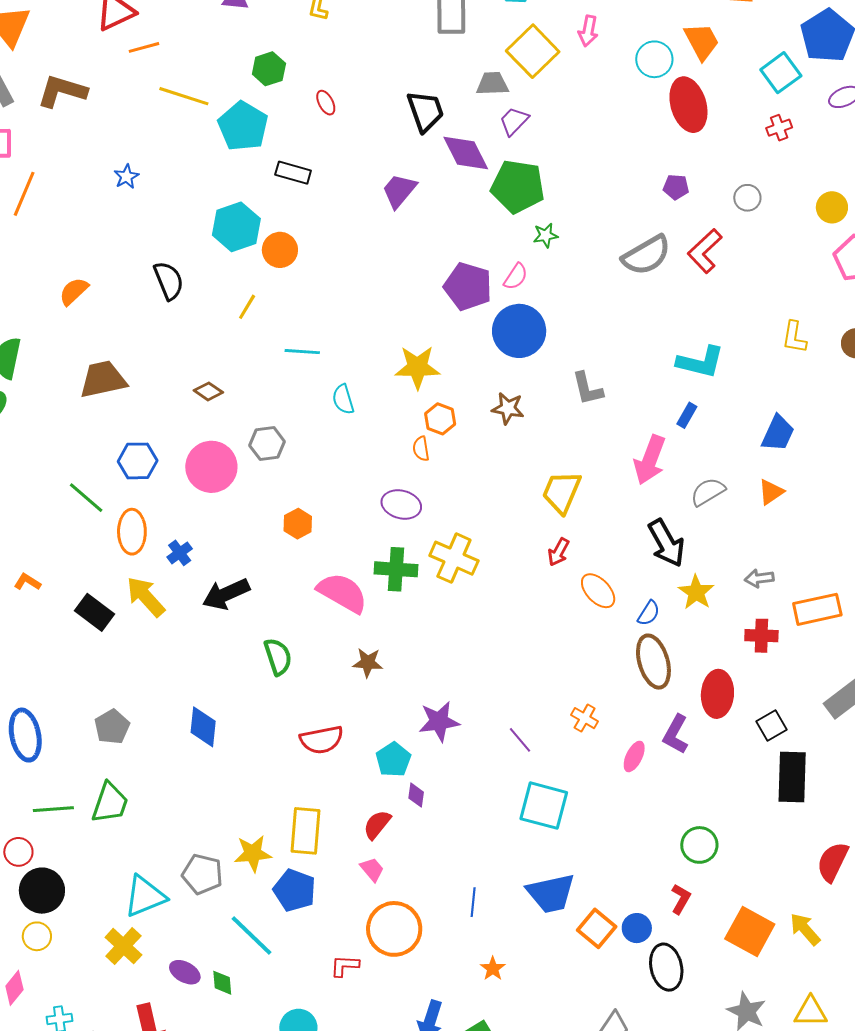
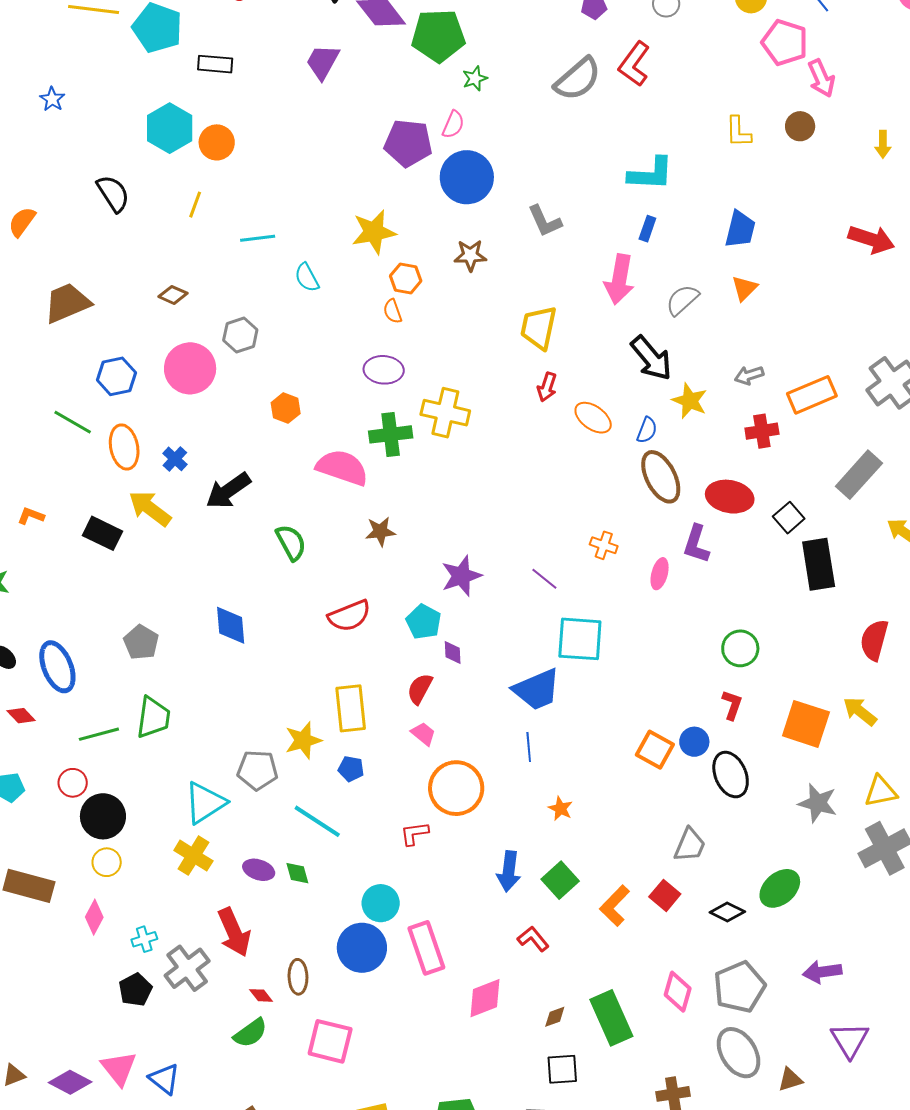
red ellipse: (717, 694) -> (730, 497), turned -72
blue pentagon: (295, 890) -> (351, 769), size x0.6
blue trapezoid: (551, 893) -> (537, 690), moved

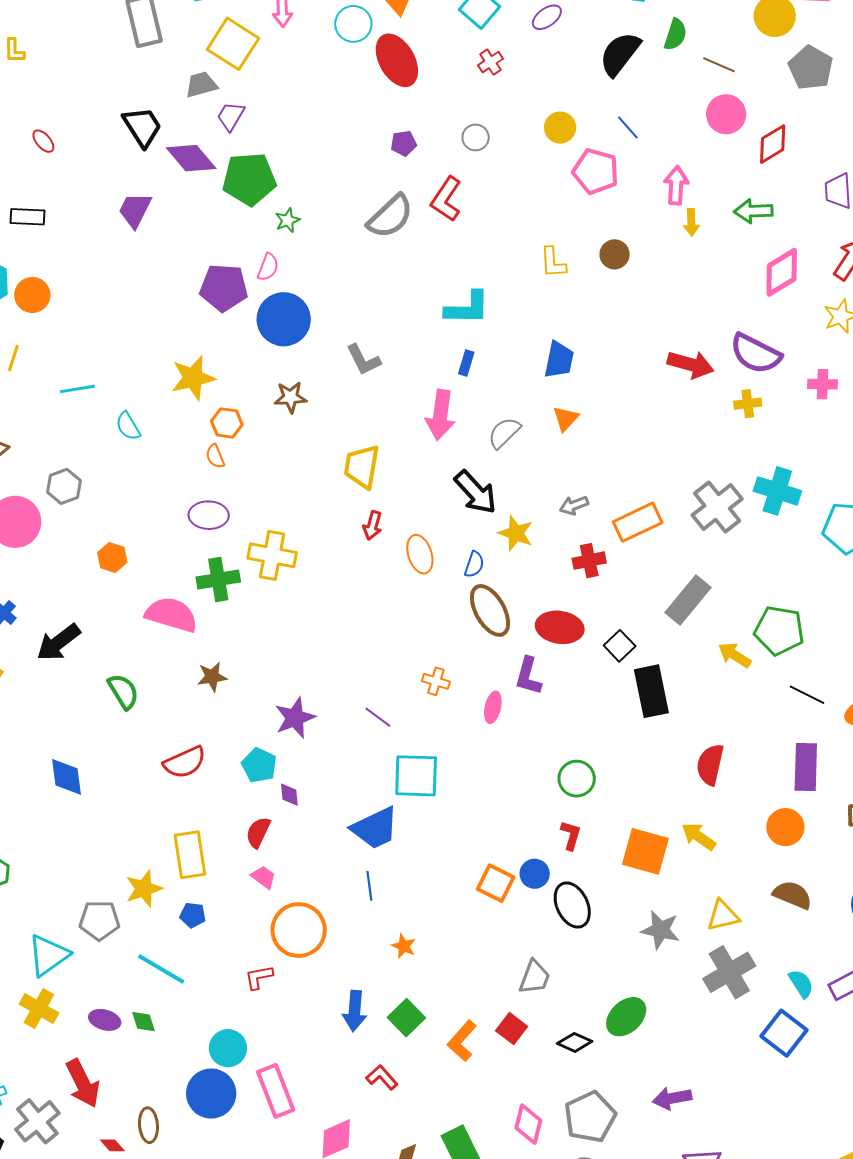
pink arrow: (821, 78) -> (676, 185), moved, turned -150
yellow arrow: (883, 144) -> (691, 222), moved
orange ellipse: (593, 418) -> (420, 554), turned 39

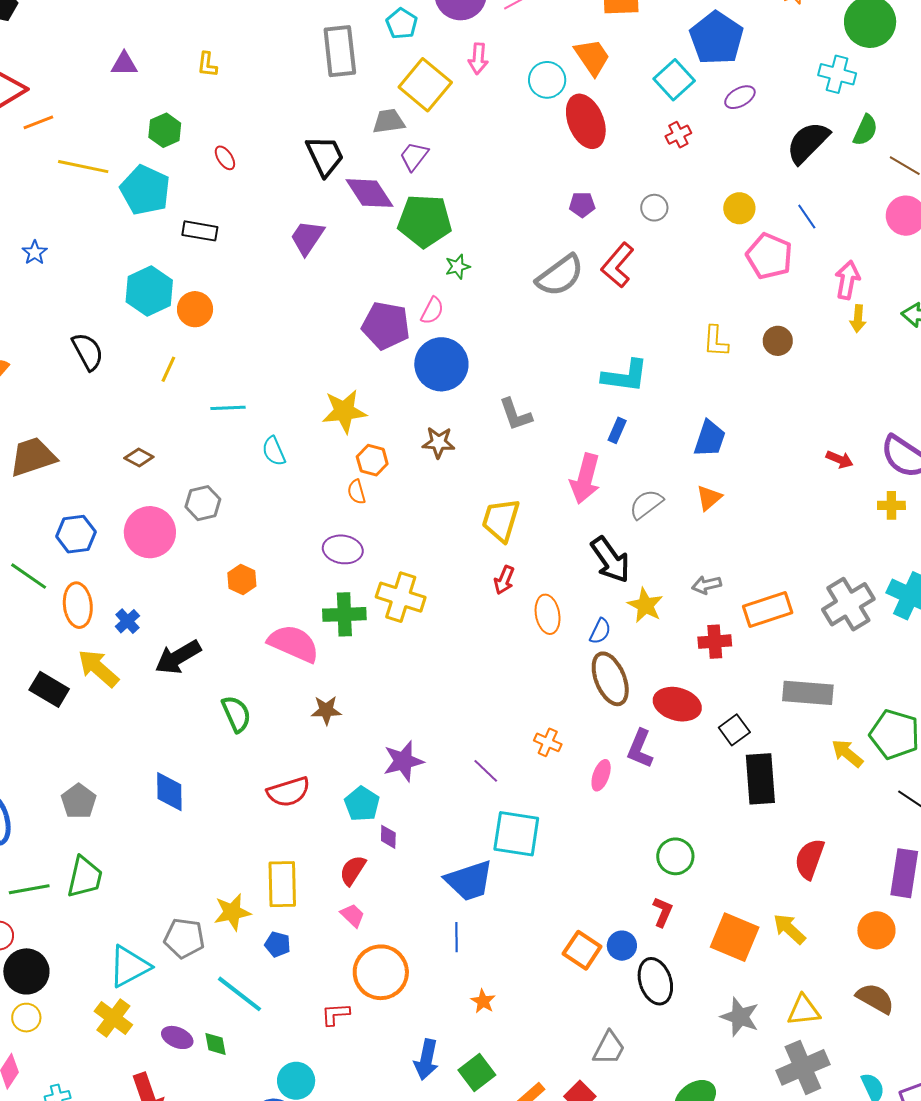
red arrow: (691, 364) -> (840, 459), size x0.6
gray rectangle: (688, 600) -> (808, 693), turned 48

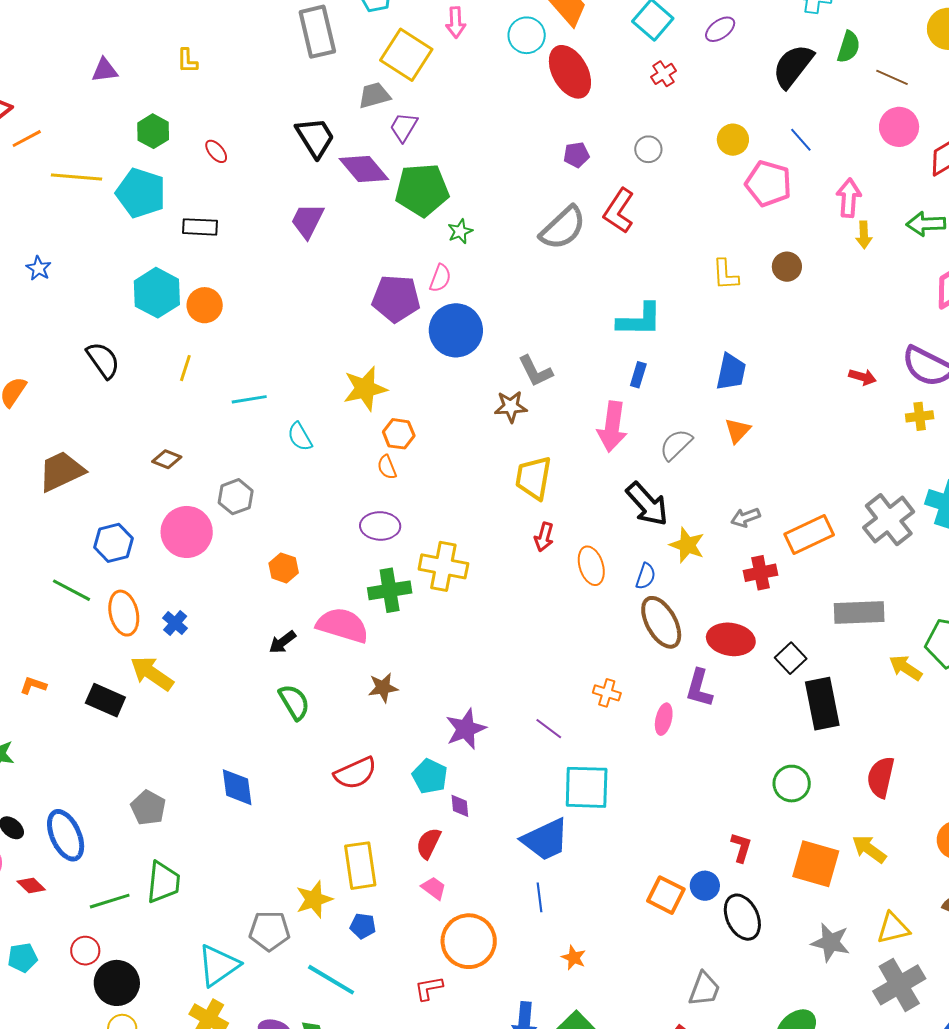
brown star: (439, 443) -> (511, 407), moved
black arrow: (178, 657) -> (282, 642), moved, size x0.6
green circle: (675, 856) -> (792, 784), moved

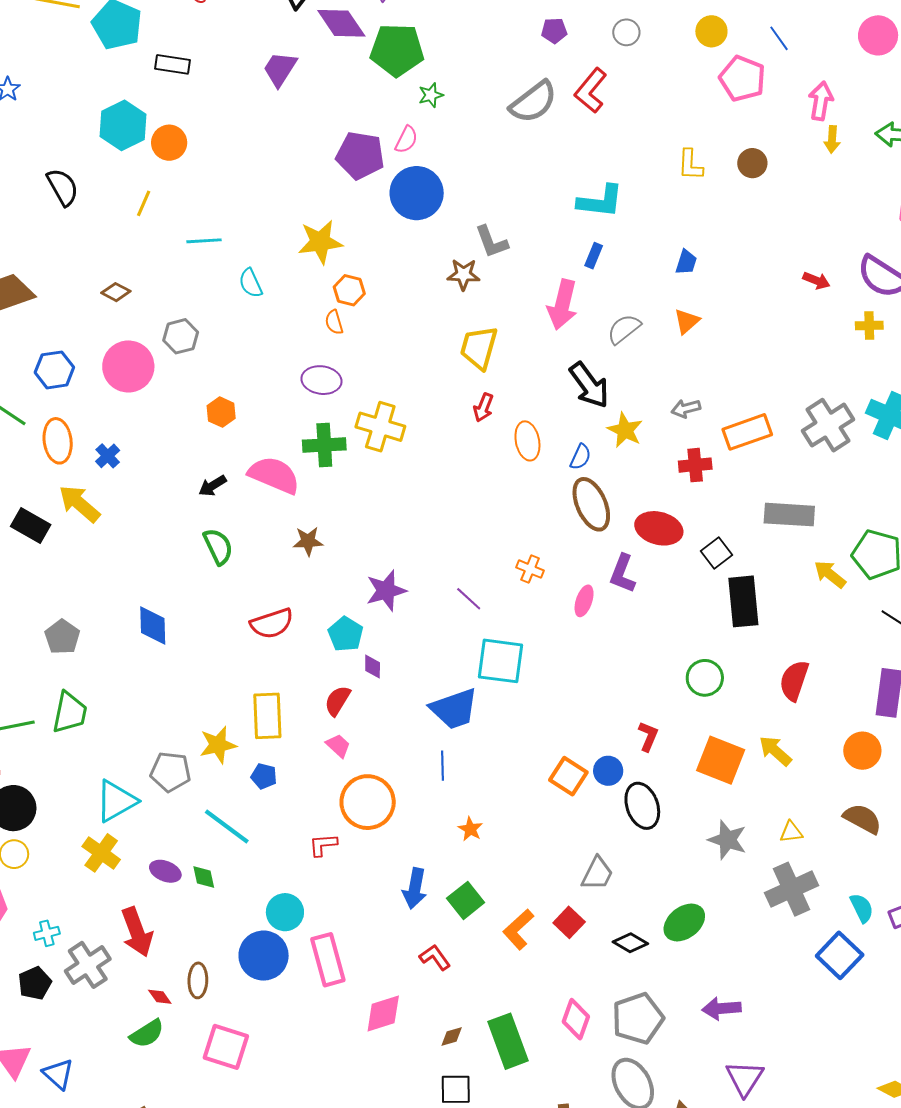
blue trapezoid: (731, 372) -> (686, 262), size x0.7
yellow triangle: (893, 928) -> (791, 832), size x0.7

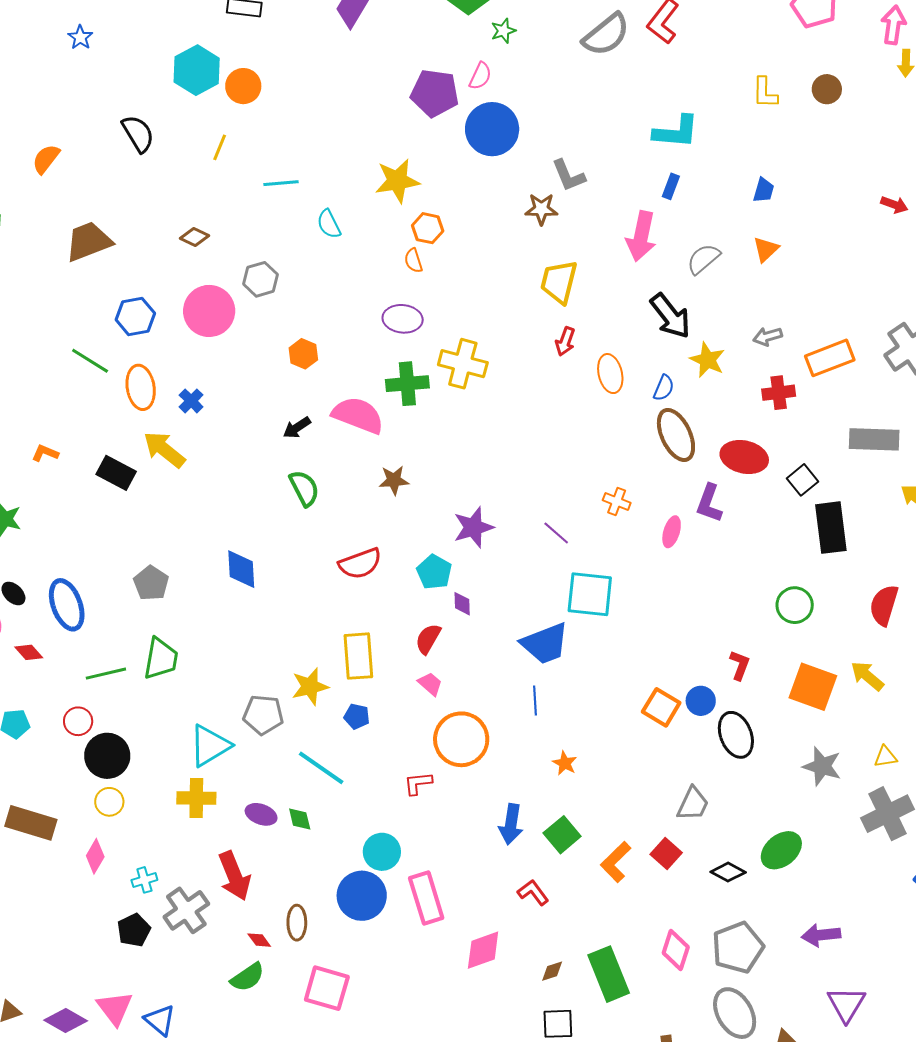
yellow cross: (101, 853) -> (196, 798), turned -33

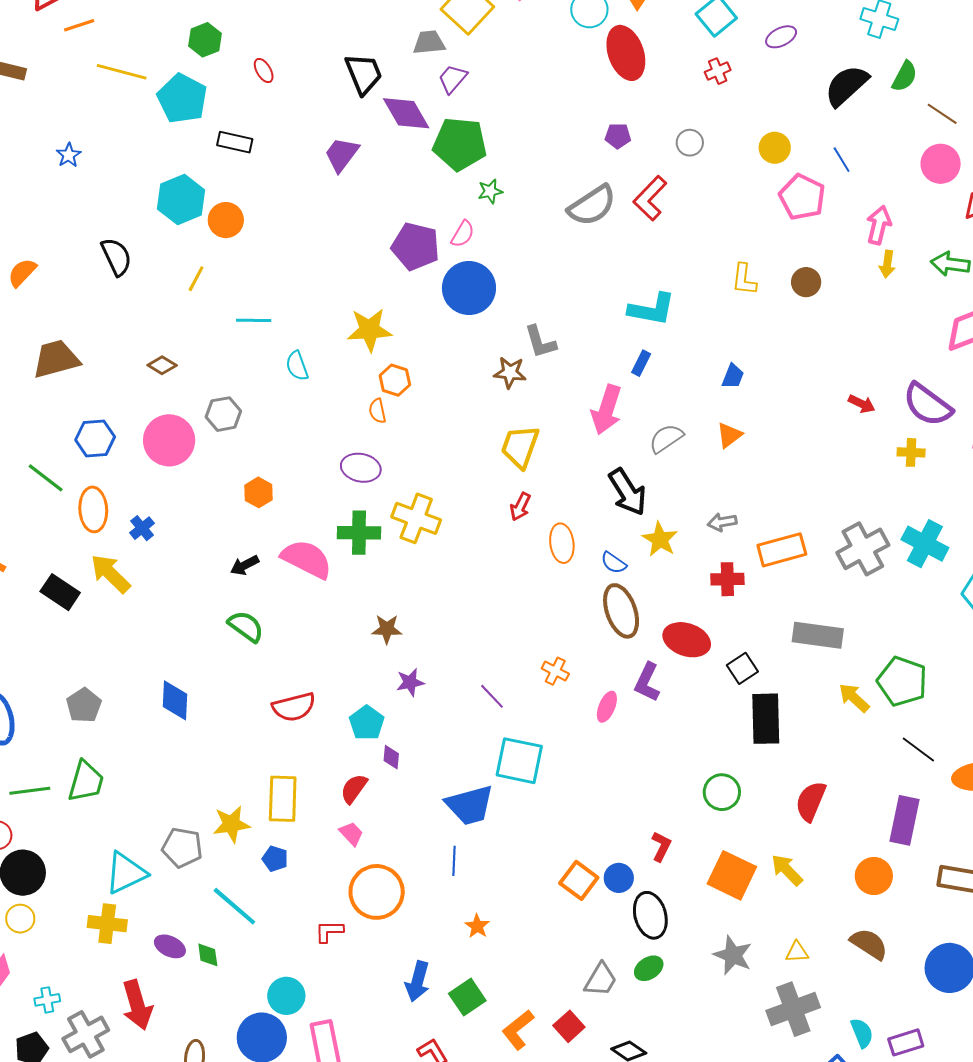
blue semicircle: (664, 388) -> (614, 563), turned 96
brown star: (394, 480) -> (387, 629), moved
green semicircle: (304, 488) -> (246, 626), turned -33
purple star: (473, 527) -> (410, 682), size x0.7
green ellipse: (781, 850) -> (649, 968), moved, size x0.7

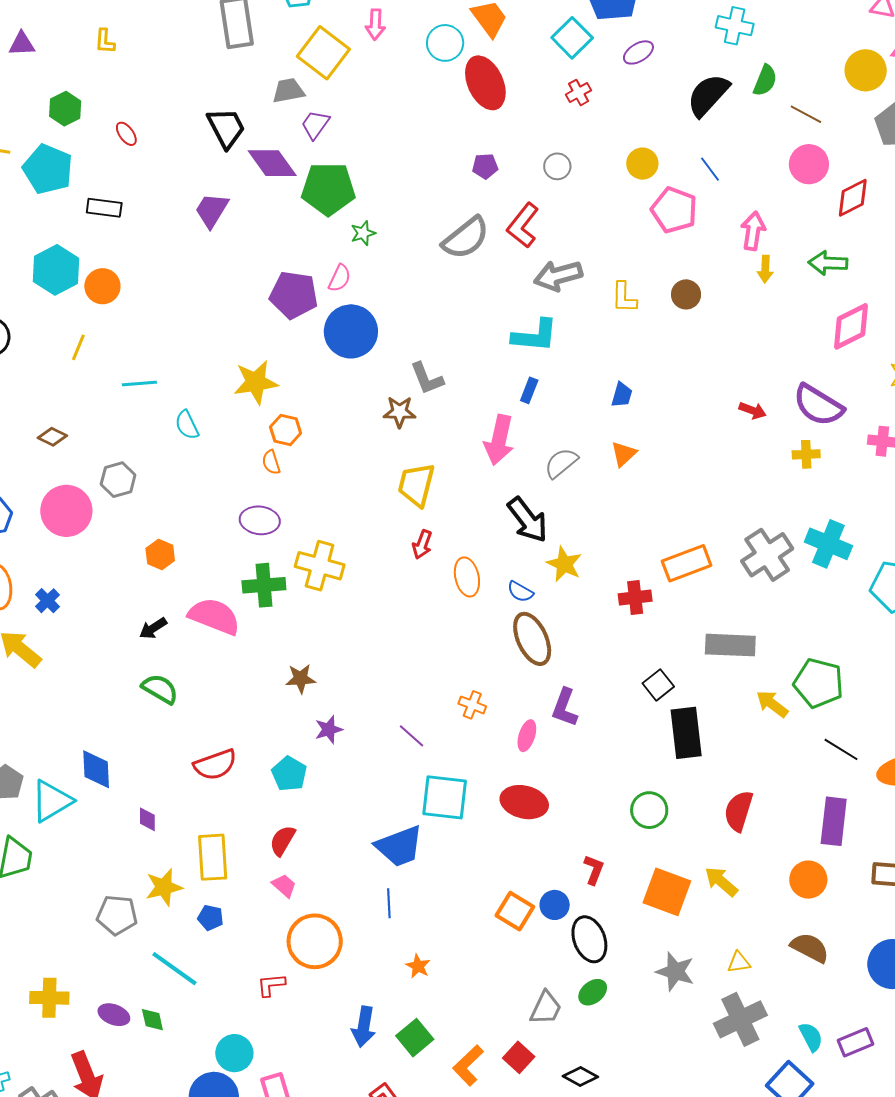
gray arrow: (722, 522) -> (558, 276), moved, size x1.6
red ellipse: (687, 640) -> (524, 802), moved
purple diamond: (391, 757) -> (147, 819), moved
cyan triangle: (126, 873) -> (52, 801), moved

